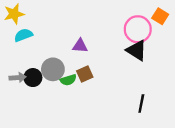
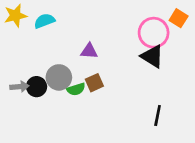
cyan semicircle: (23, 35) -> (44, 21), moved

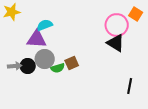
cyan semicircle: (44, 21) -> (45, 25), moved
purple triangle: (89, 51) -> (37, 39), moved, size x1.5
black line: (158, 116) -> (130, 86), moved

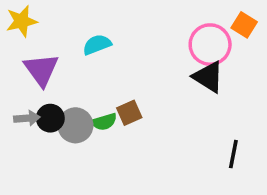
cyan semicircle: (45, 25) -> (97, 45), moved
purple triangle: (37, 39) -> (41, 70), moved, turned 50
gray circle: (45, 59) -> (75, 125), moved

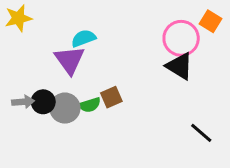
purple triangle: (41, 70) -> (70, 60), moved
black line: (233, 154) -> (201, 133), turned -60

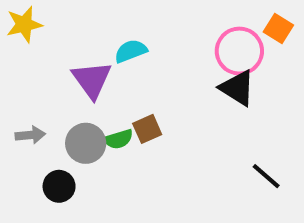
cyan semicircle: (83, 38) -> (131, 51), moved
black circle: (43, 102) -> (59, 186), moved

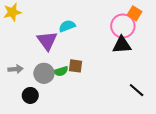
orange square: (278, 28) -> (134, 13), moved
black triangle: (237, 88) -> (122, 45), turned -36
brown square: (147, 129) -> (76, 66), turned 32

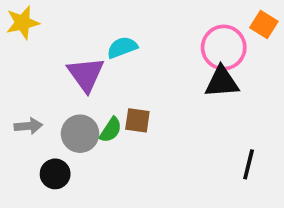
orange square: (134, 13) -> (264, 24), moved
green semicircle: (61, 71) -> (111, 130), turned -40
black line: (137, 90) -> (249, 164), turned 63

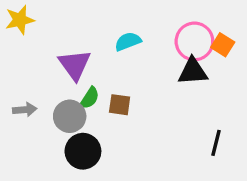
orange square: (264, 24) -> (223, 45), moved
cyan semicircle: (122, 47) -> (128, 41), moved
green semicircle: (111, 130) -> (90, 98), moved
black circle: (55, 174) -> (83, 151), moved, size x1.4

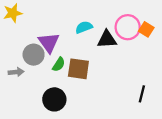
black triangle: (193, 71) -> (107, 39), moved
brown square: (120, 105) -> (78, 69), size x1.5
gray circle: (70, 116) -> (34, 55), moved

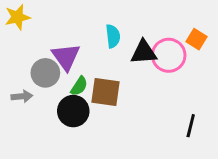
cyan semicircle: (84, 27) -> (113, 36), turned 105
pink circle: (128, 27) -> (169, 55), moved
black circle: (54, 99) -> (73, 111), moved

